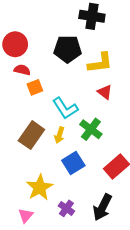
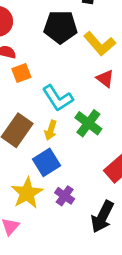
yellow L-shape: (100, 63) -> (100, 44), turned 56
blue square: (73, 163) -> (46, 162), moved
purple cross: (66, 208) -> (65, 196), moved

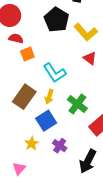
black pentagon: (60, 27) -> (57, 20), turned 30
green cross: (88, 123) -> (77, 104), moved
yellow star: (27, 193) -> (32, 144), size x0.6

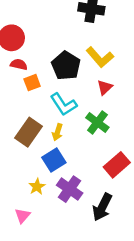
black pentagon: (57, 20) -> (66, 66), moved
red triangle: (90, 58) -> (105, 87), turned 40
green cross: (77, 104) -> (97, 122), moved
purple cross: (60, 146) -> (70, 189), size x1.5

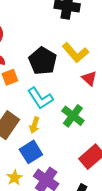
red triangle: (105, 87) -> (89, 78), moved, turned -35

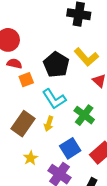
blue square: (31, 152) -> (70, 148), moved
yellow star: (15, 178) -> (31, 158), moved

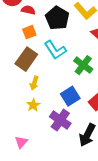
red semicircle: (14, 64) -> (28, 10), moved
brown rectangle: (23, 124) -> (26, 59), moved
yellow arrow: (49, 124) -> (34, 83), moved

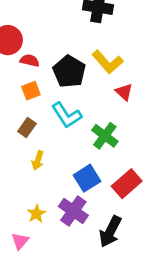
brown rectangle: (26, 59) -> (27, 128), size x0.6
yellow star: (33, 105) -> (36, 214), moved

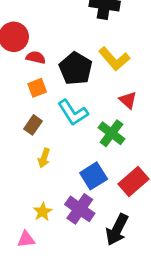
red triangle: (124, 92) -> (128, 100), moved
pink triangle: (20, 241) -> (26, 239), turned 42

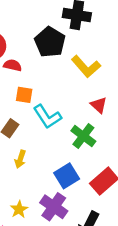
black pentagon: (76, 68) -> (50, 42), moved
orange square: (37, 88) -> (24, 95), moved, turned 30

